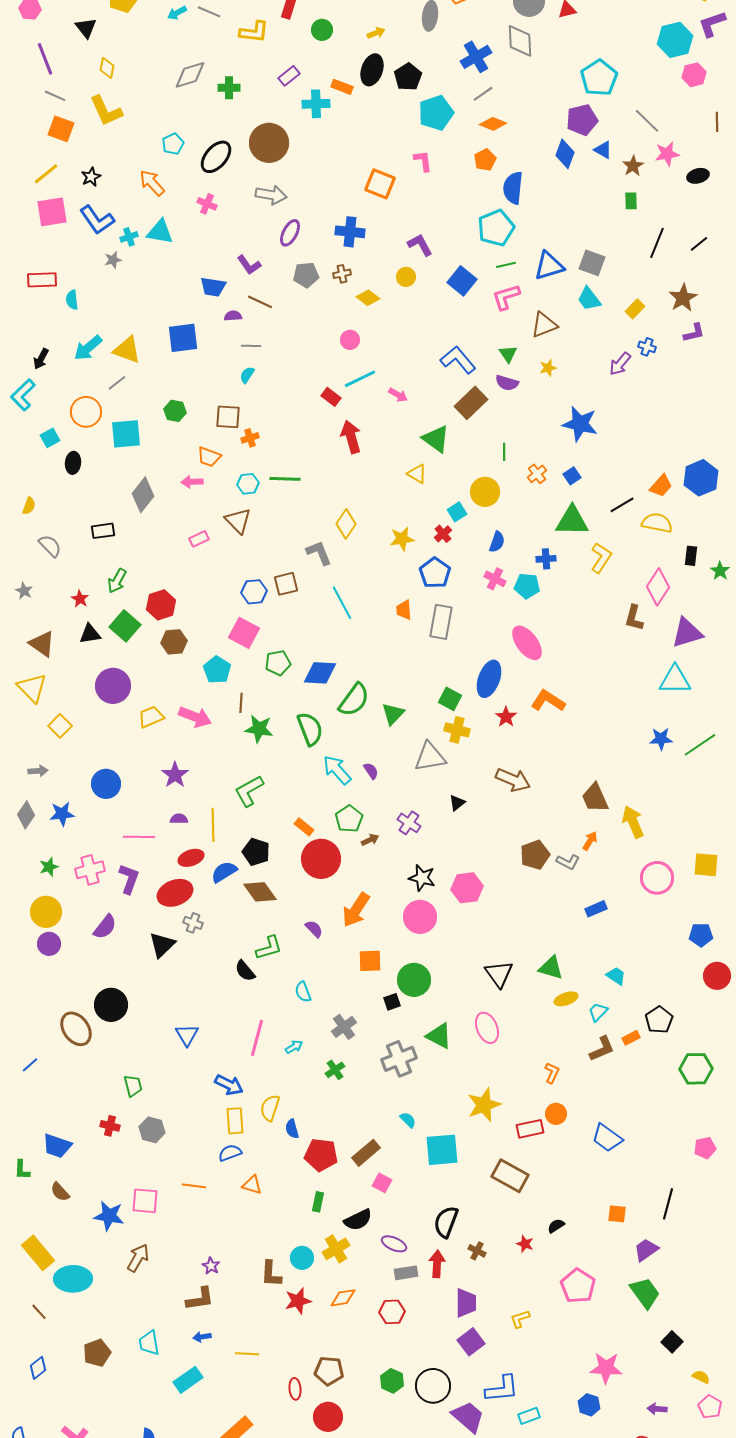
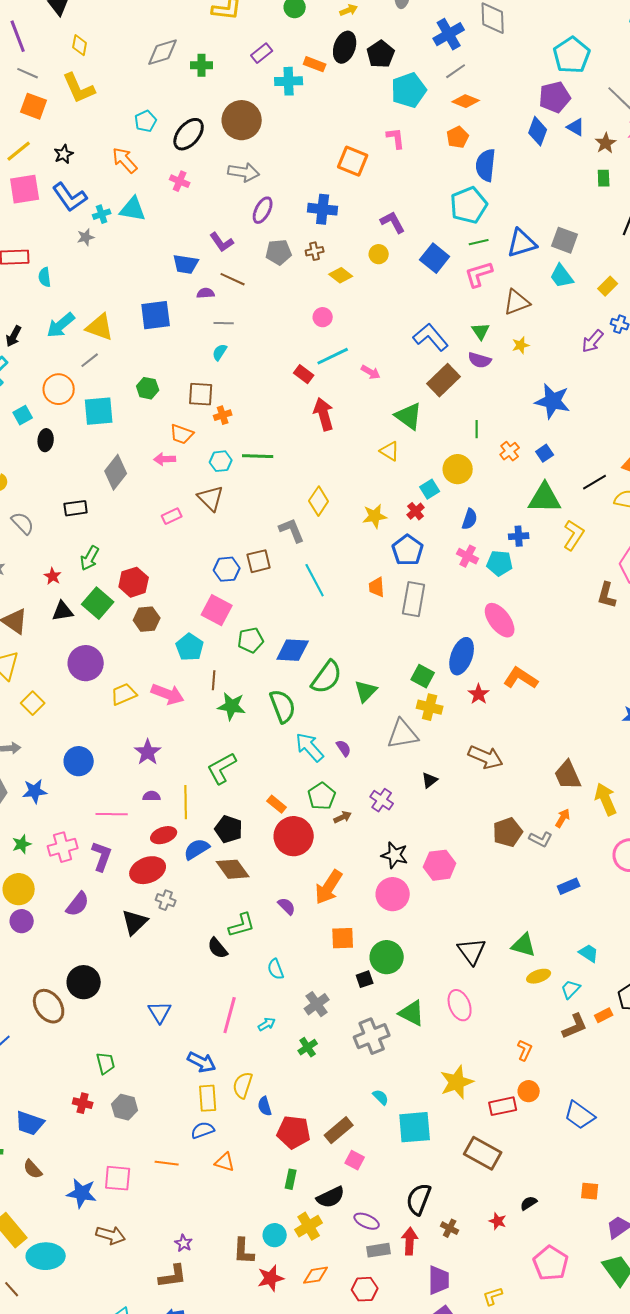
brown arrow: (138, 1258) -> (111, 1235), turned 76

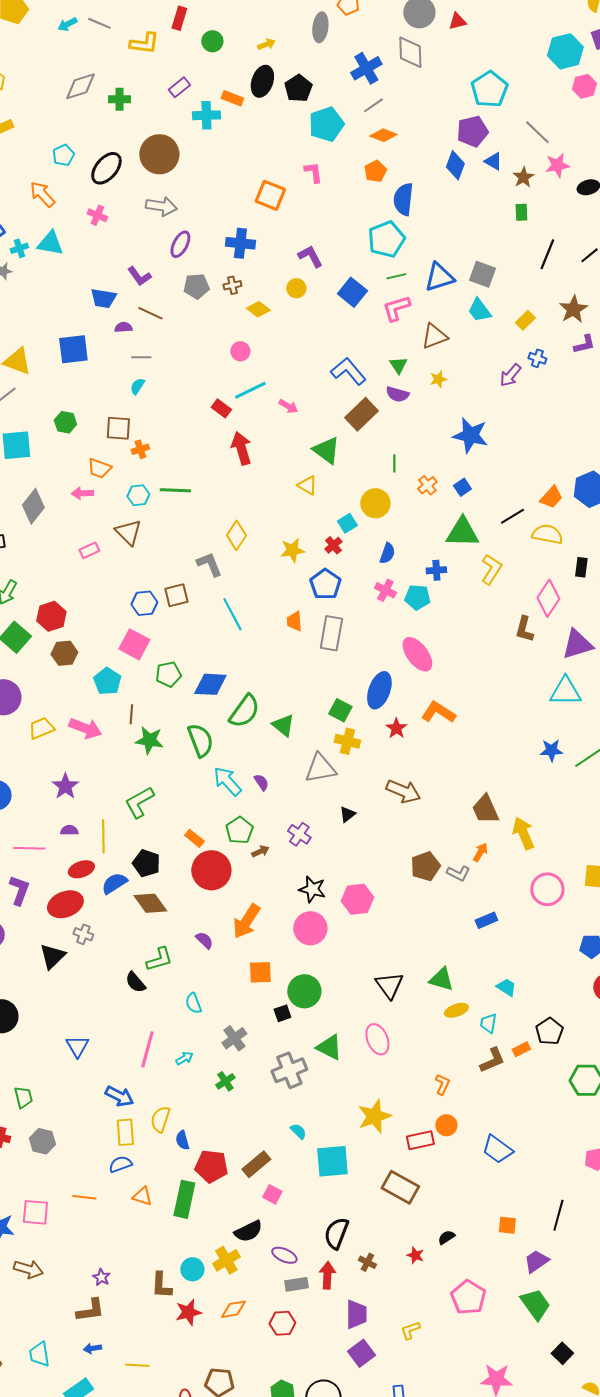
green triangle: (366, 691) -> (283, 725), turned -35
cyan trapezoid: (571, 989) -> (488, 1023), turned -35
green rectangle: (291, 1179) -> (184, 1199), moved, size x1.8

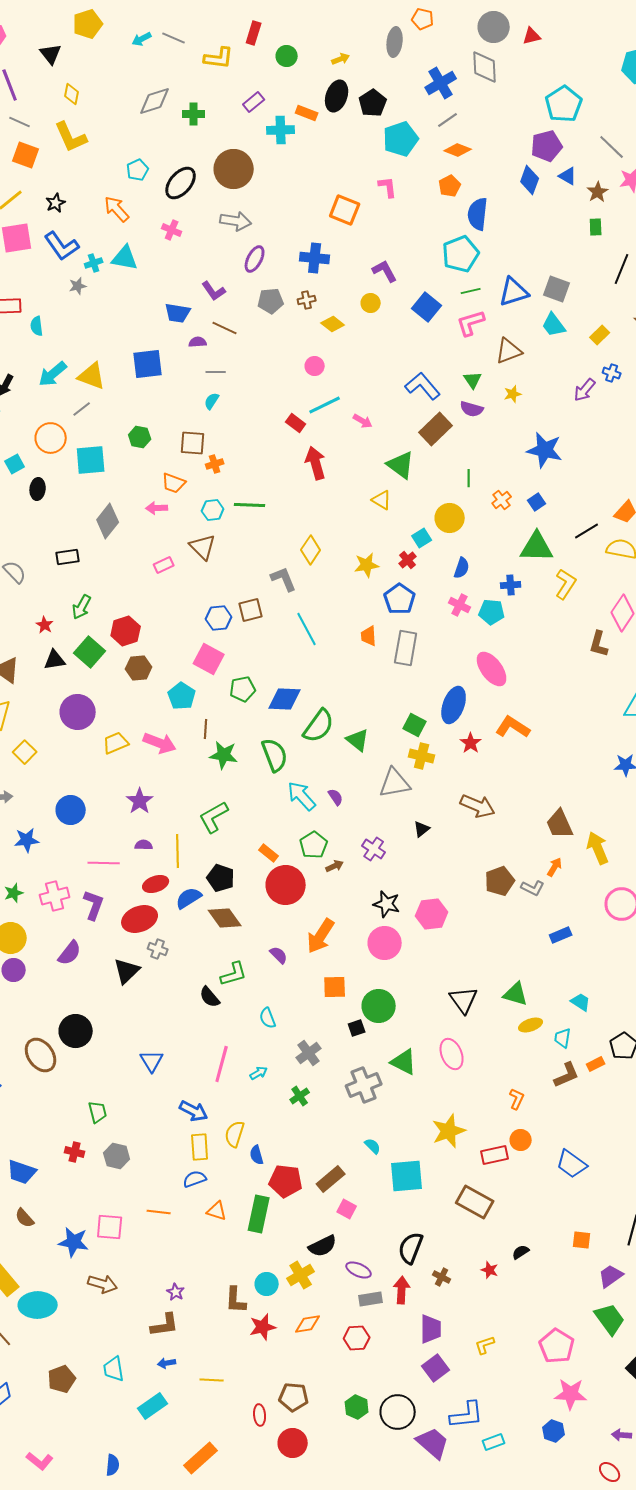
pink pentagon: (468, 1297) -> (557, 1346), moved

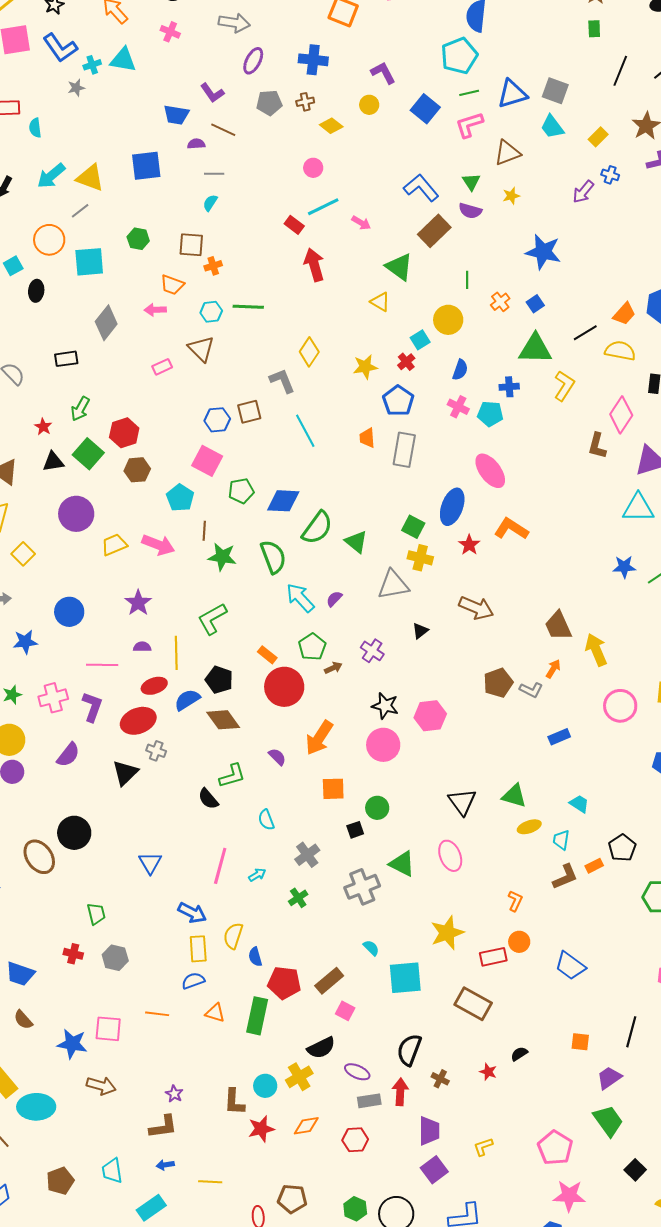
purple semicircle: (336, 797) -> (334, 599), turned -102
green circle: (379, 1006) -> (377, 808), size x0.7

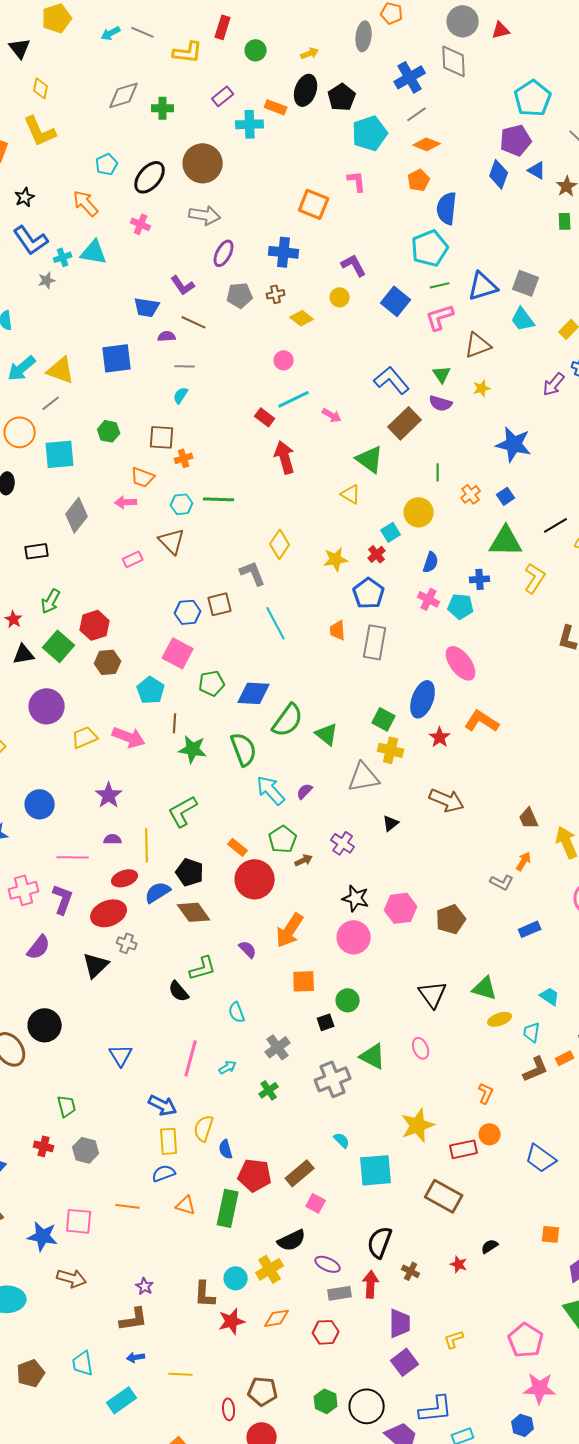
brown trapezoid: (558, 626) -> (529, 818), size x0.7
brown pentagon: (498, 683) -> (451, 919), moved
pink ellipse: (450, 856) -> (421, 1048), size x0.7

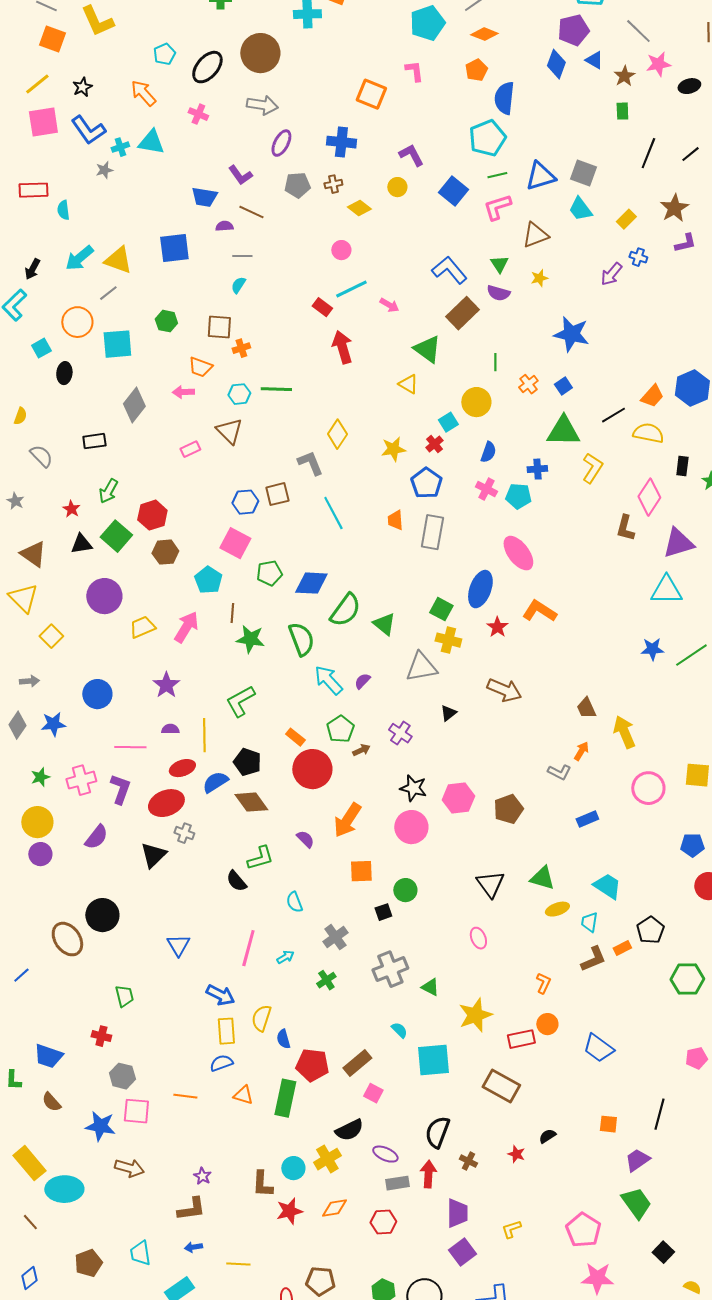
pink arrow: (129, 737) -> (186, 627), turned -80
cyan trapezoid: (550, 996) -> (607, 886), size x1.4
green triangle: (373, 1056) -> (430, 987), moved, size x0.7
gray hexagon: (86, 1150) -> (122, 1076), moved

